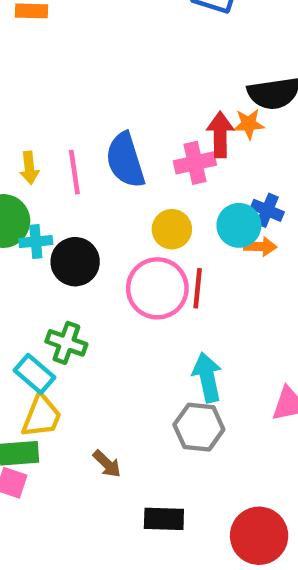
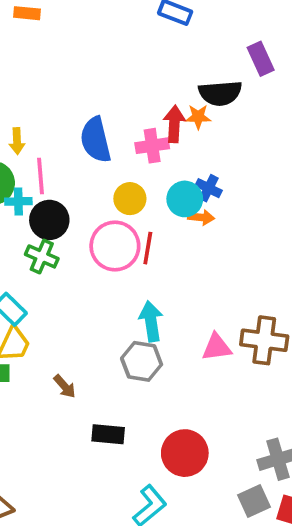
pink line: (74, 172) -> (40, 176), moved
green cross: (66, 343) -> (42, 256), moved

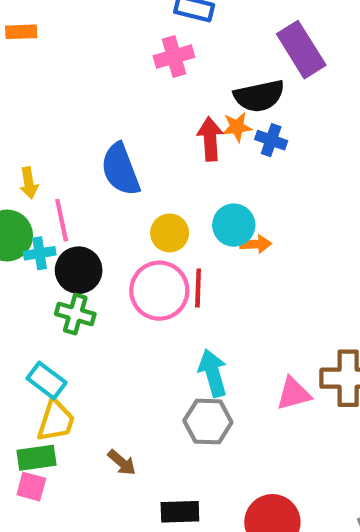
purple rectangle: (261, 59) -> (301, 50), size x1.4
pink cross: (152, 146) -> (174, 56), moved
blue cross: (209, 188) -> (271, 140), moved

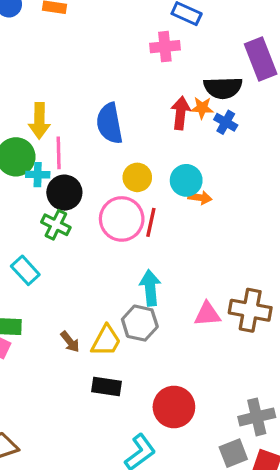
yellow arrow: (29, 183) -> (39, 121), size x1.5
yellow trapezoid: (56, 421) -> (106, 341), moved

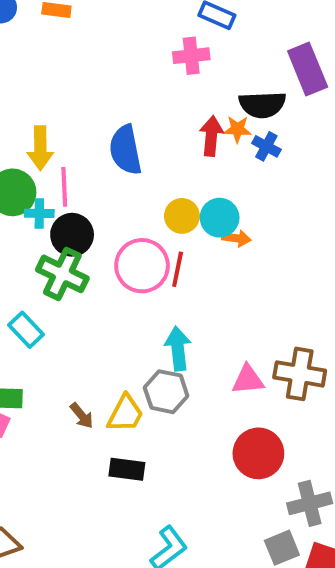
yellow circle: (137, 177) -> (182, 216), moved
green cross: (56, 225) -> (62, 274), size x1.4
red circle: (174, 407) -> (258, 453), moved

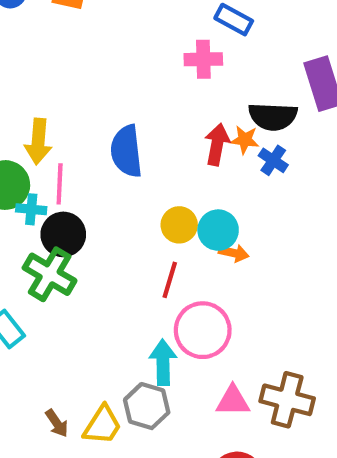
pink circle: (142, 266) -> (203, 330), moved

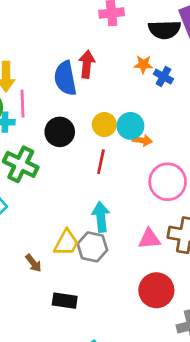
black semicircle: (273, 116) -> (165, 30), moved
red arrow: (217, 144) -> (87, 64), moved
black circle: (63, 234) -> (60, 132), moved
pink circle: (203, 330) -> (168, 182), moved
yellow trapezoid: (102, 425) -> (66, 243), moved

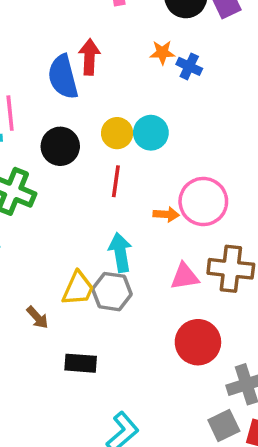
orange arrow: (142, 140) -> (166, 214), moved

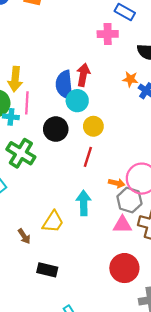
cyan circle: (151, 133) -> (77, 101), moved
gray hexagon: (112, 292) -> (129, 200), moved

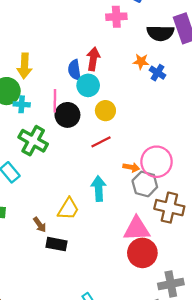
blue semicircle: (64, 85) -> (74, 70), size x0.7
pink line: (27, 103) -> (55, 101), moved
red line: (88, 157) -> (101, 142), turned 48
pink triangle: (122, 225) -> (137, 229), moved, size x1.4
black rectangle: (47, 270) -> (56, 244), moved

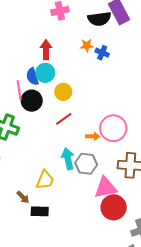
blue semicircle: (74, 70) -> (32, 77), moved
gray hexagon: (145, 184) -> (86, 164), moved

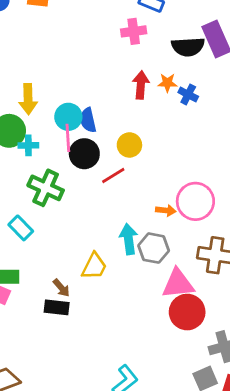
red arrow: (46, 50) -> (141, 85), moved
cyan circle: (45, 73) -> (68, 117), moved
red line: (64, 119) -> (113, 175), moved
black rectangle: (40, 211) -> (57, 307), moved

